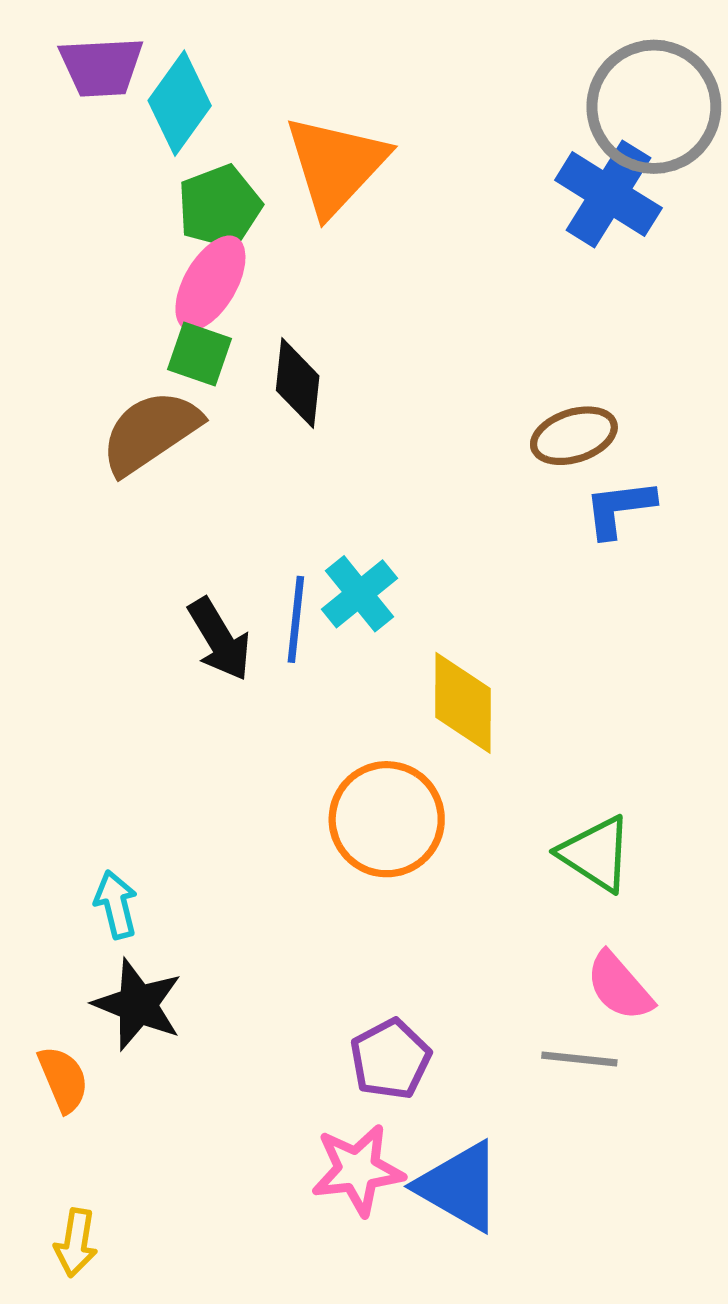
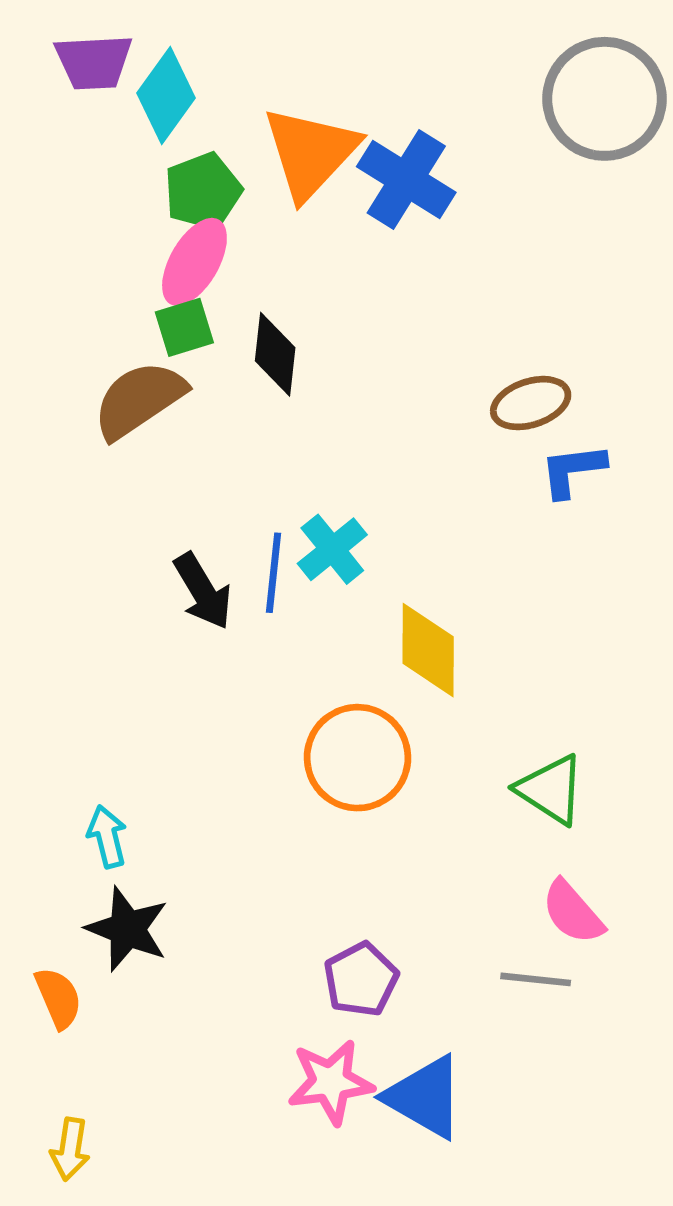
blue cross: (608, 194) -> (406, 180), moved
green square: (200, 354) -> (184, 327), turned -36

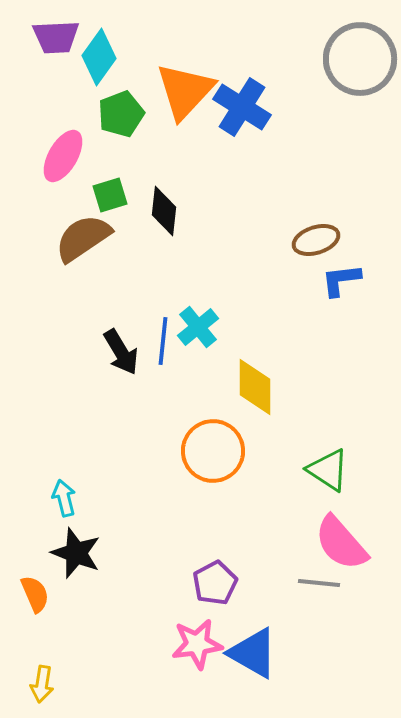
pink ellipse: (194, 262) -> (63, 156), moved
pink semicircle: (573, 912) -> (341, 543), size x1.4

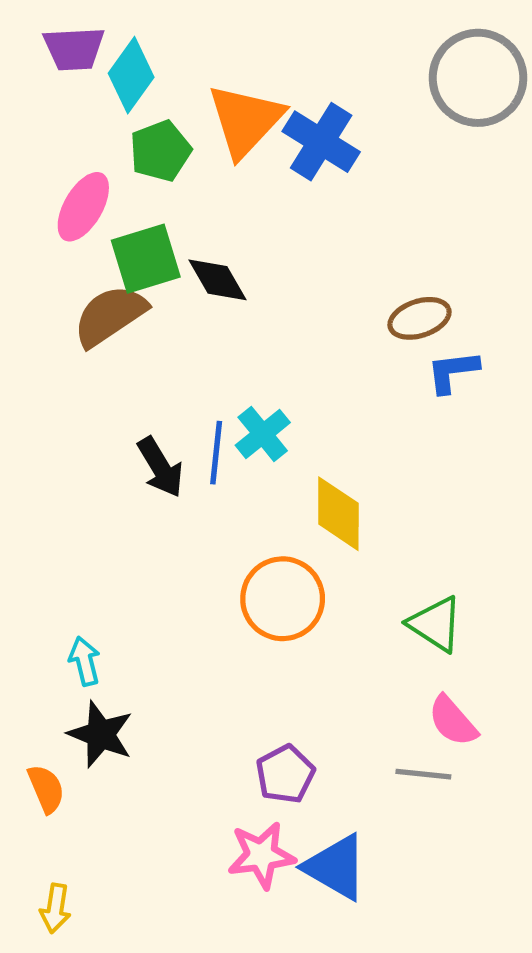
green square: (110, 195) -> (146, 259), size x1.5
black diamond: (164, 211) -> (217, 280), turned -36
pink semicircle: (341, 543) -> (453, 721), size x0.7

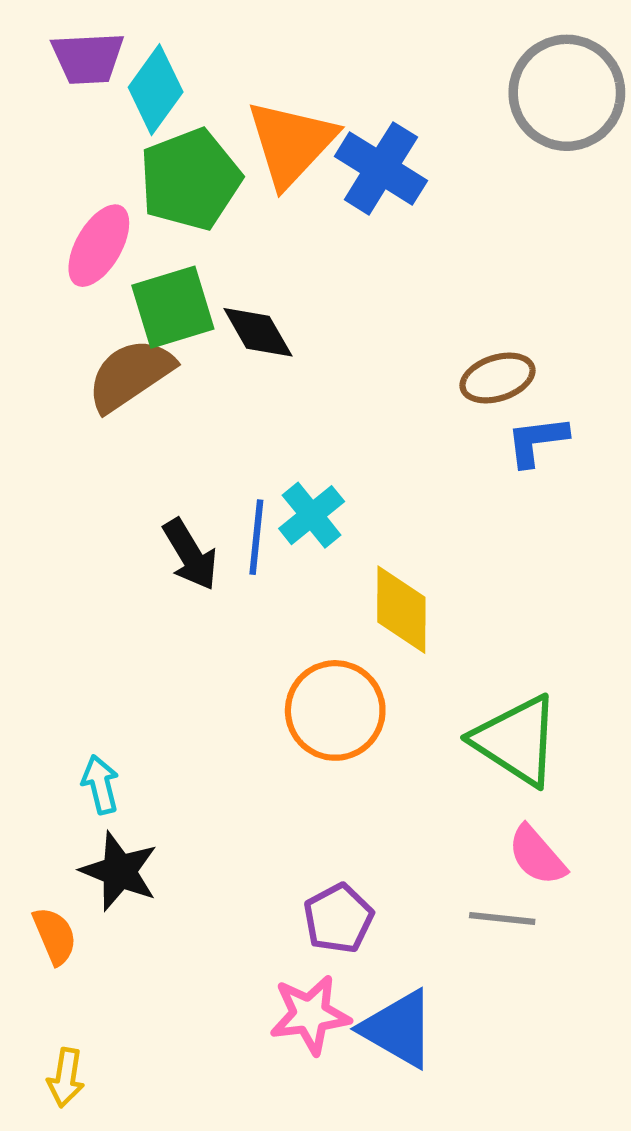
green pentagon: (160, 151) -> (190, 179), size x1.4
green triangle: (435, 624) -> (516, 740), size x1.4

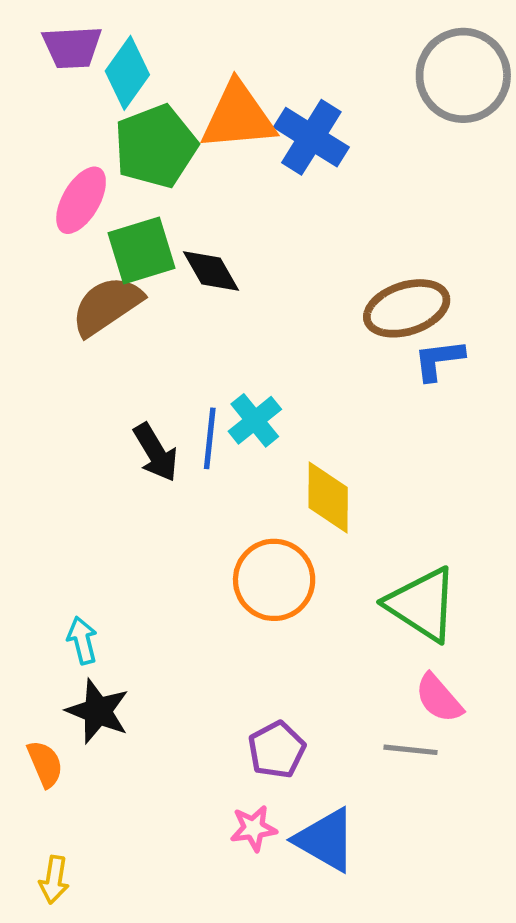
orange triangle: (291, 143) -> (238, 117), turned 42
brown ellipse: (498, 378) -> (407, 308), size x1.4
pink star: (310, 1015) -> (253, 828), size x0.7

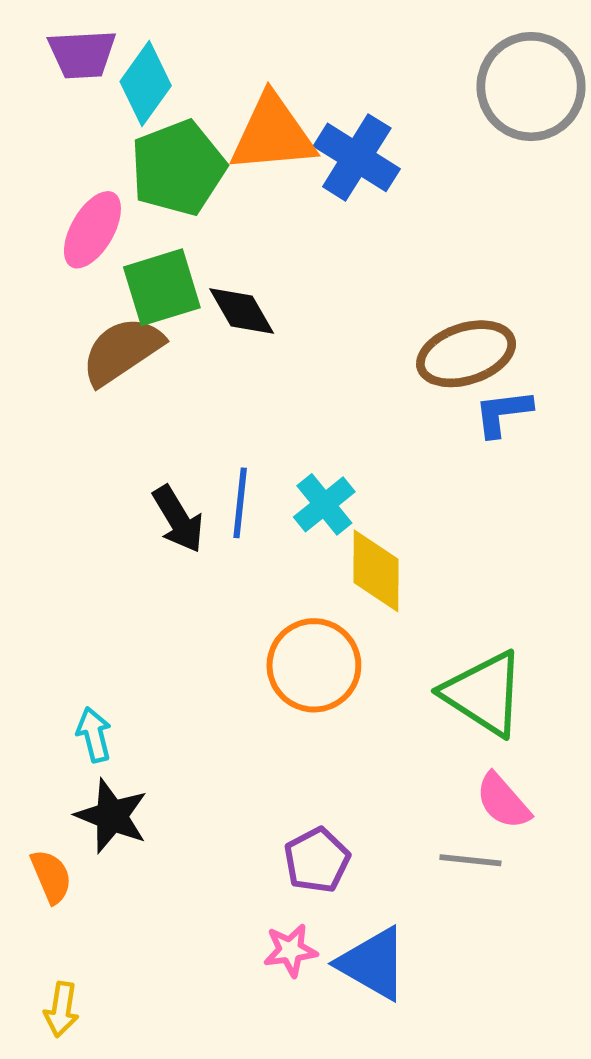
cyan cross: (255, 420) -> (324, 504), moved

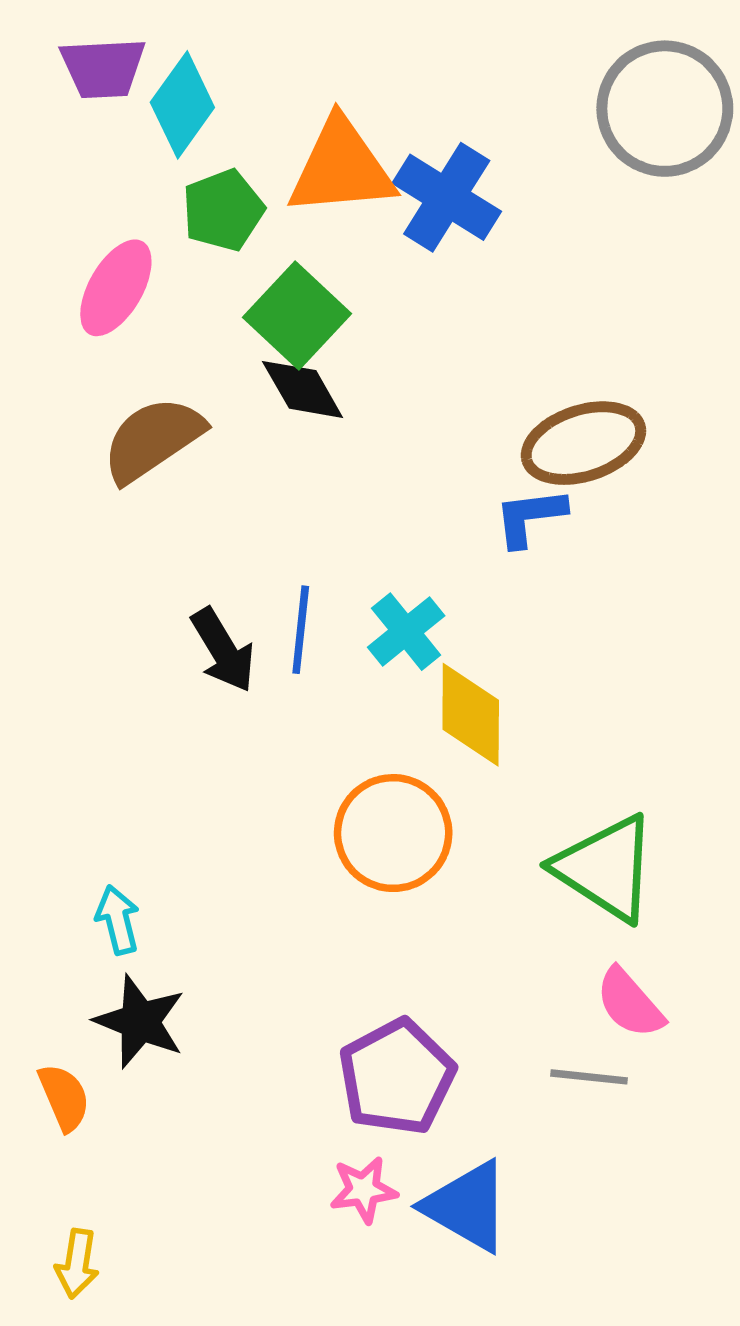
green pentagon: (178, 168) -> (223, 210), size x0.7
green square: (162, 287) -> (297, 316), moved, turned -30
blue L-shape: (503, 413) -> (530, 517), moved
purple pentagon: (317, 860) -> (397, 1077), size x1.4

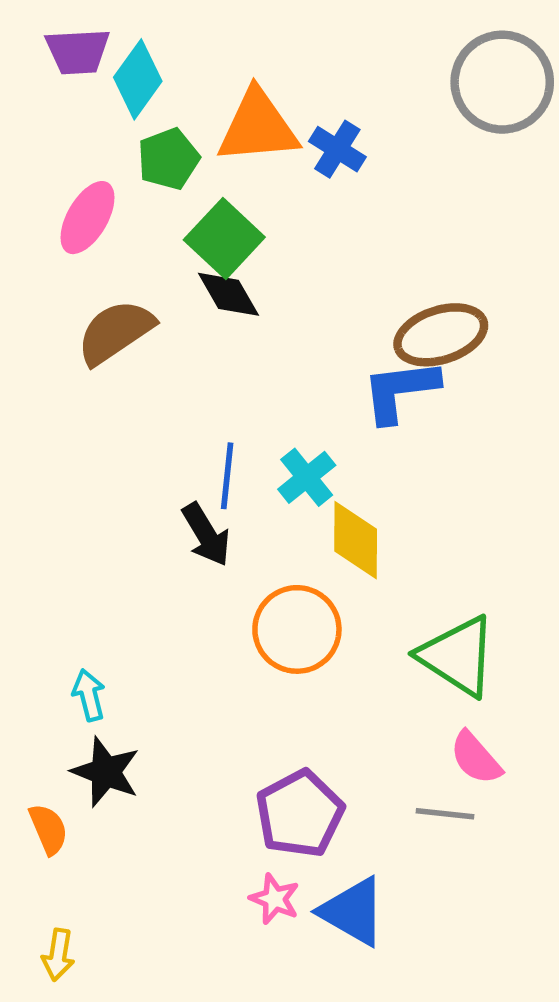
blue cross: (447, 197) -> (337, 149), size x0.7
blue L-shape: (530, 517) -> (400, 391), size x1.4
black arrow: (223, 650) -> (206, 535), moved
pink star: (364, 1190) -> (275, 899), turned 30

